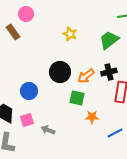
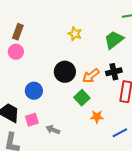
pink circle: (26, 14) -> (16, 52), moved
brown rectangle: (13, 32) -> (18, 32), turned 56
green square: (77, 98) -> (82, 98), turned 35

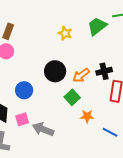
green trapezoid: (114, 40) -> (97, 26), moved
gray arrow: (53, 130) -> (43, 129), size x1.5
blue line: (120, 133) -> (110, 132), turned 56

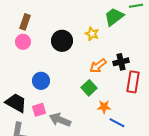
yellow star: (65, 33) -> (92, 34), moved
black circle: (55, 71) -> (62, 41), moved
blue line: (110, 132) -> (117, 123), moved

